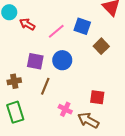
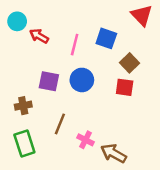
pink line: (56, 31) -> (75, 45), turned -36
brown line: (45, 86) -> (60, 124), moved
red square: (97, 97) -> (125, 87), moved

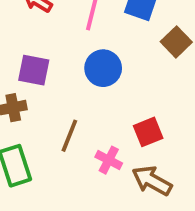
purple square: (49, 81) -> (34, 70), moved
red square: (125, 87) -> (148, 132), moved, turned -30

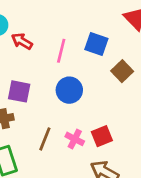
pink cross: (109, 160) -> (75, 139), moved

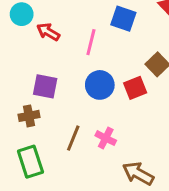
blue square: (96, 44) -> (123, 19), moved
red square: (102, 136) -> (135, 88), moved

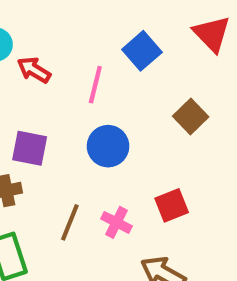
blue square: (123, 19) -> (142, 51), turned 30
red square: (135, 88) -> (172, 205), moved

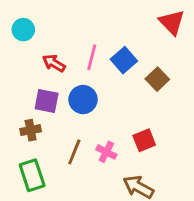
blue square: (142, 51) -> (124, 60), moved
red arrow: (34, 70) -> (54, 63), moved
blue circle: (108, 146) -> (83, 100), moved

